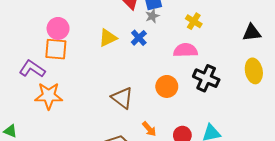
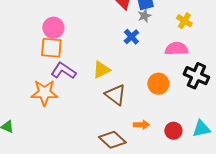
yellow triangle: (108, 38) -> (101, 70), moved
purple L-shape: (32, 69) -> (63, 71), moved
orange arrow: (149, 129) -> (141, 125), turned -49

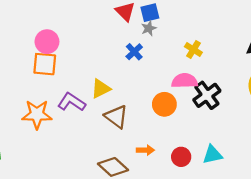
yellow cross: (184, 21) -> (193, 50), moved
pink semicircle: (176, 49) -> (185, 81), moved
purple L-shape: (63, 71) -> (72, 102), moved
black cross: (196, 76) -> (207, 95), turned 30

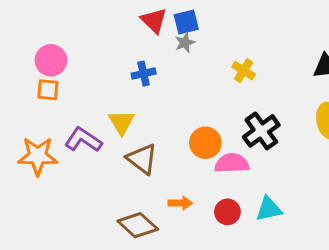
blue cross: (134, 52) -> (144, 74), moved, turned 30
orange square: (45, 64) -> (48, 90), size x0.7
pink semicircle: (185, 81) -> (232, 163), moved
yellow triangle: (101, 89) -> (121, 122), turned -35

